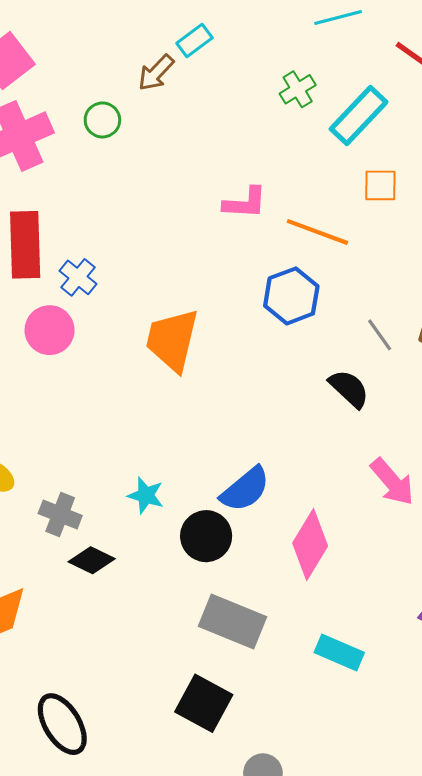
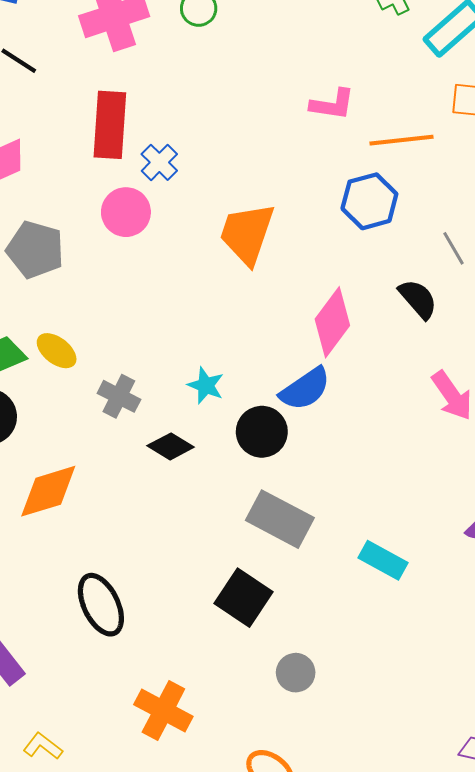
orange line: (317, 232) -> (402, 140), turned -32
pink diamond: (310, 544) -> (332, 322), moved
black diamond: (92, 560) -> (171, 446), moved

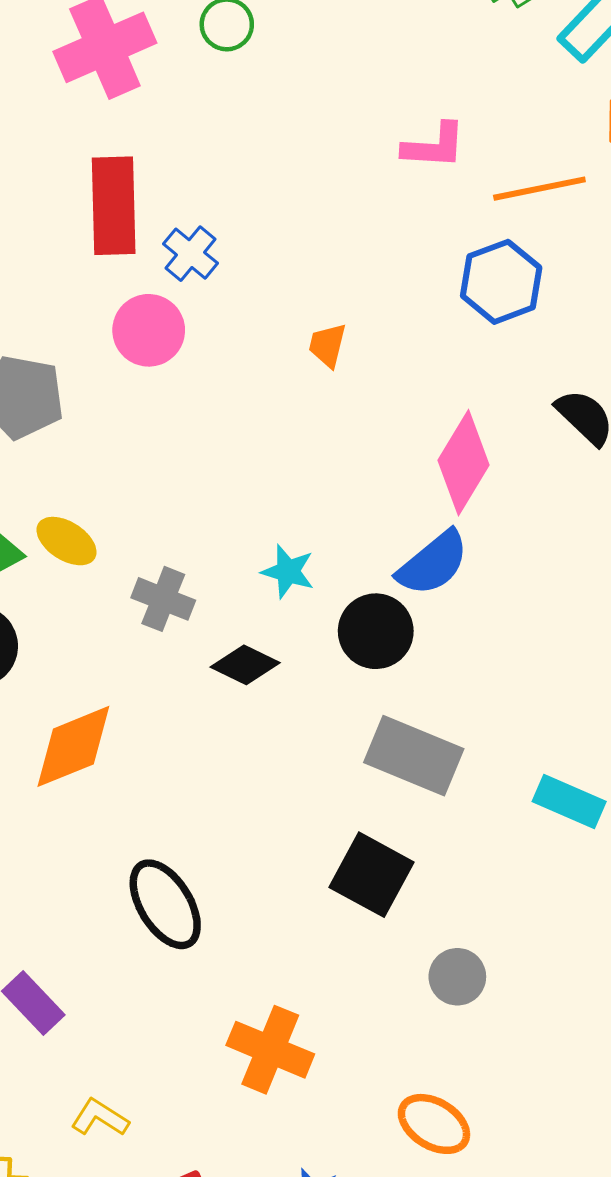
orange trapezoid: (247, 234) -> (327, 345), size x0.5

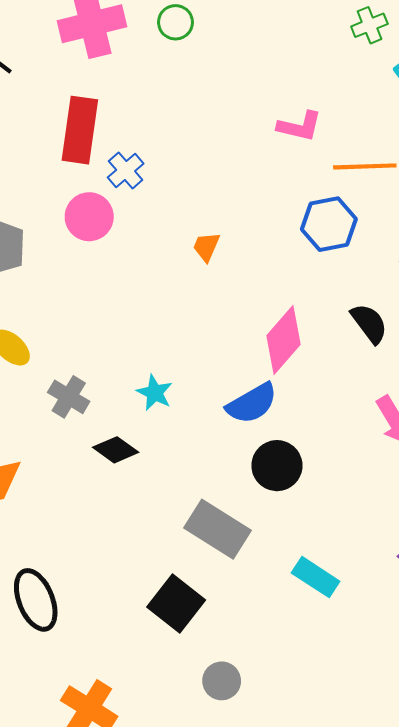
black circle: (376, 631) -> (277, 466), moved

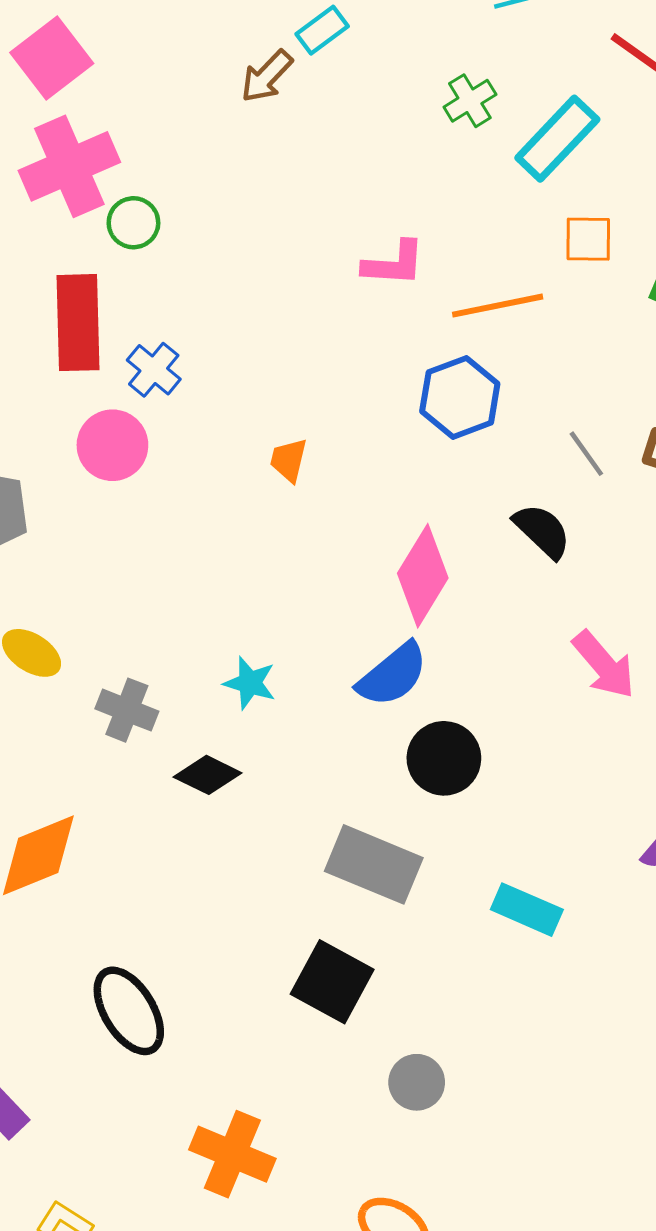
green circle: (175, 22) -> (133, 223), moved

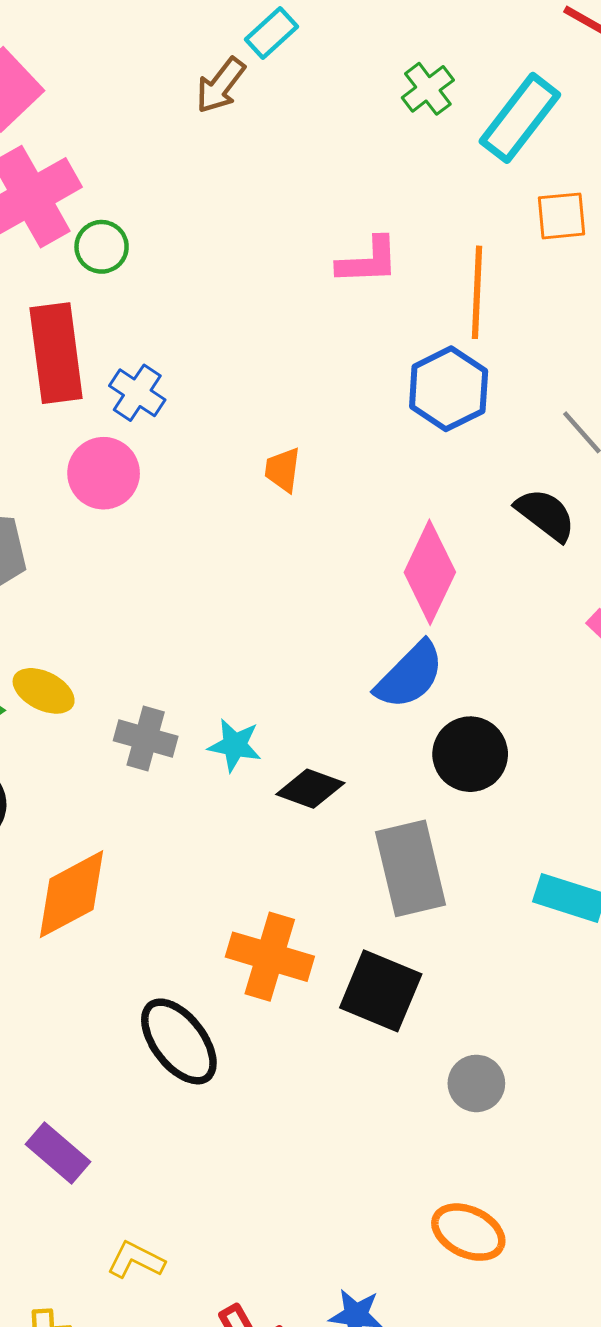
orange line: (498, 306) -> (477, 292), turned -70
cyan star: (250, 683) -> (235, 745), moved
black diamond: (208, 775) -> (310, 789), moved
gray rectangle: (374, 864) -> (410, 868), turned 60
orange cross: (232, 1154) -> (270, 957), moved

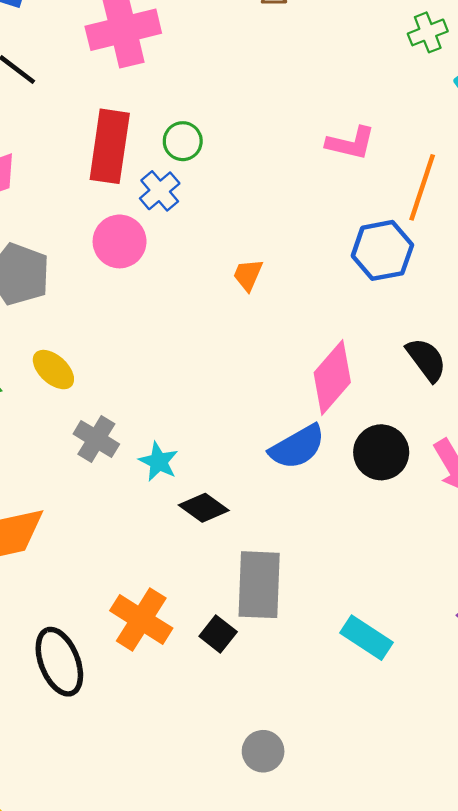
green circle: (102, 247) -> (183, 141), moved
yellow ellipse: (44, 691) -> (53, 370), moved
black circle: (470, 754) -> (381, 452), moved
black square: (381, 991) -> (218, 634), moved, size x0.6

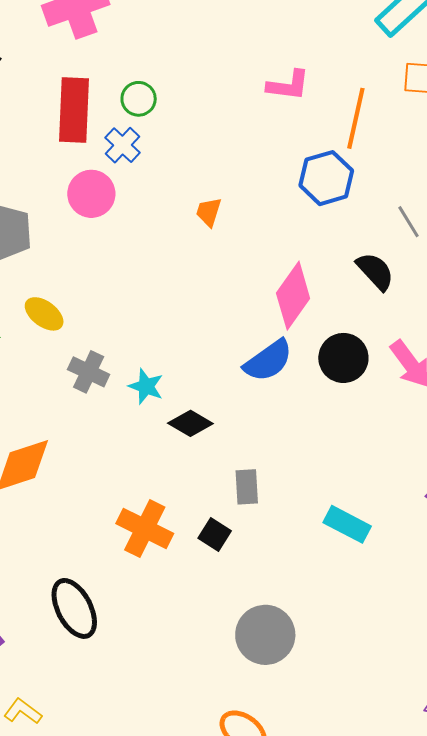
gray rectangle: (259, 585) -> (247, 487), size x0.6
black ellipse: (59, 662) -> (74, 608), moved
gray circle: (263, 751) -> (265, 635), size x1.6

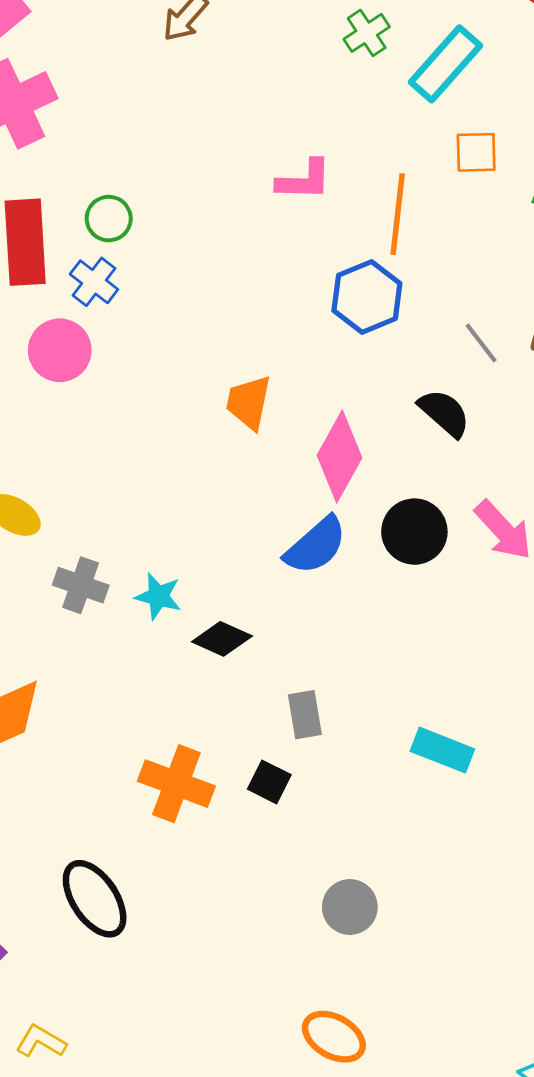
orange trapezoid: (209, 212) -> (249, 402), moved, size x1.4
gray circle: (265, 635) -> (350, 907), size x0.7

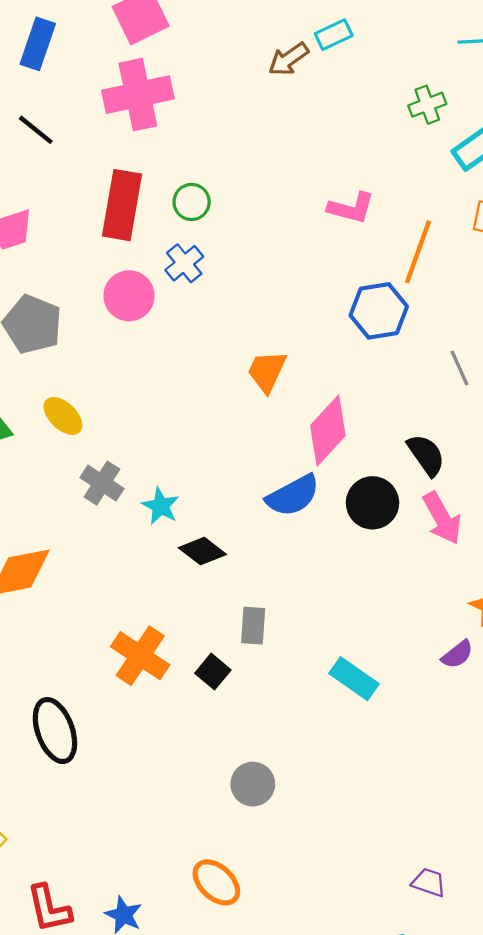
blue cross: (94, 282) -> (184, 263), moved
black semicircle: (444, 413) -> (426, 455), moved

